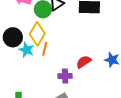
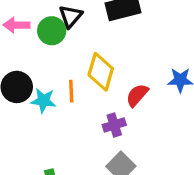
yellow diamond: (37, 34) -> (101, 72), moved

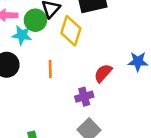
yellow diamond: (101, 72) -> (71, 31), moved
cyan star: (43, 101) -> (22, 35), moved

